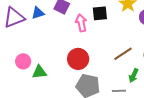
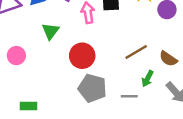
green triangle: (39, 72) -> (50, 31), moved, turned -49

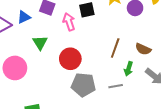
brown line: (136, 52) -> (115, 48), turned -30
pink circle: (16, 56) -> (15, 68), size x1.5

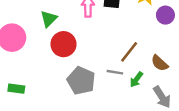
red circle: (70, 59) -> (63, 44), moved
gray line: (116, 86) -> (115, 72), moved

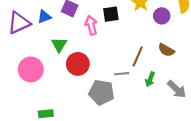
brown semicircle: (160, 63) -> (166, 50), moved
gray line: (115, 72) -> (122, 74), moved

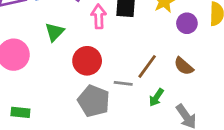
red circle: (78, 64) -> (87, 61), moved

